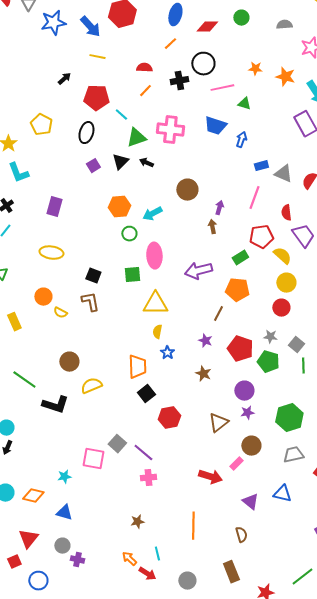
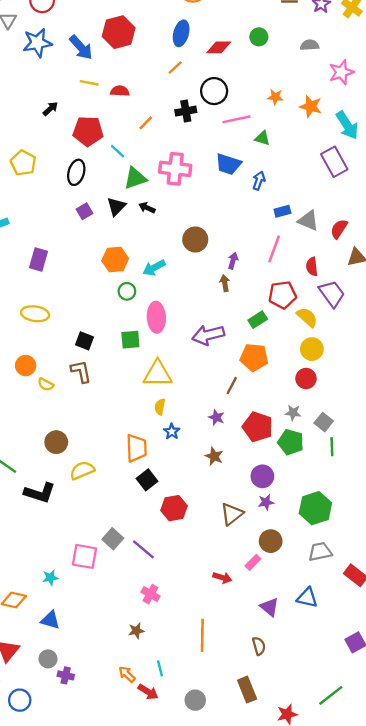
red semicircle: (144, 68) -> (120, 91), moved
red arrow: (210, 477) -> (222, 578), size x0.7
pink cross: (148, 478) -> (150, 594), moved, turned 35

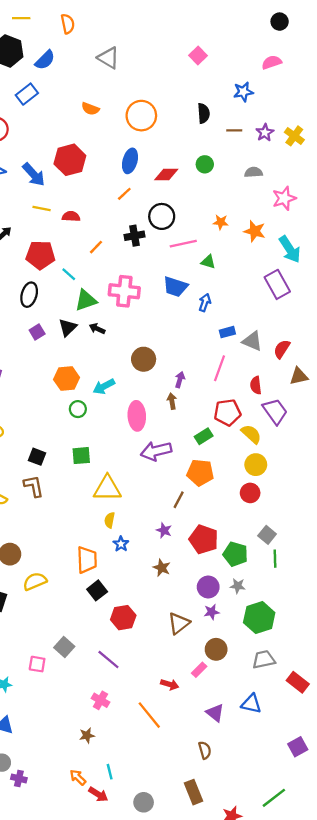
pink ellipse: (156, 317) -> (137, 416), moved
gray star: (293, 413) -> (238, 586), moved
purple line: (143, 549) -> (108, 660), moved
pink square: (85, 556) -> (37, 664), size x0.7
orange line: (202, 635) -> (149, 715), moved, turned -40

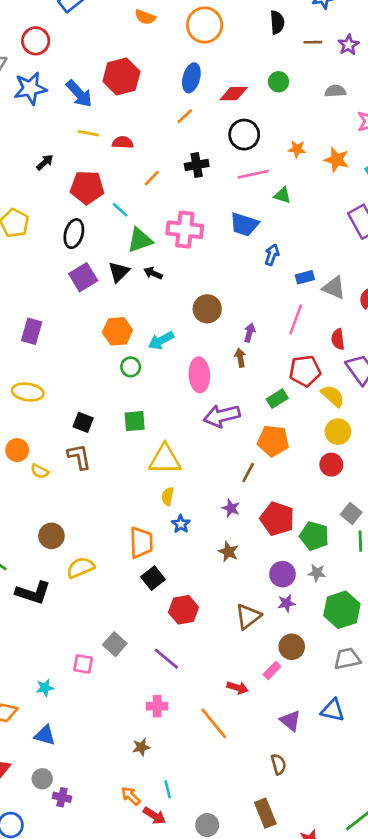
black circle: (162, 216) -> (244, 135), moved
blue arrow: (205, 303) -> (272, 255), moved
purple square: (37, 332) -> (83, 277), size x1.5
pink cross: (101, 700) -> (157, 706), turned -30

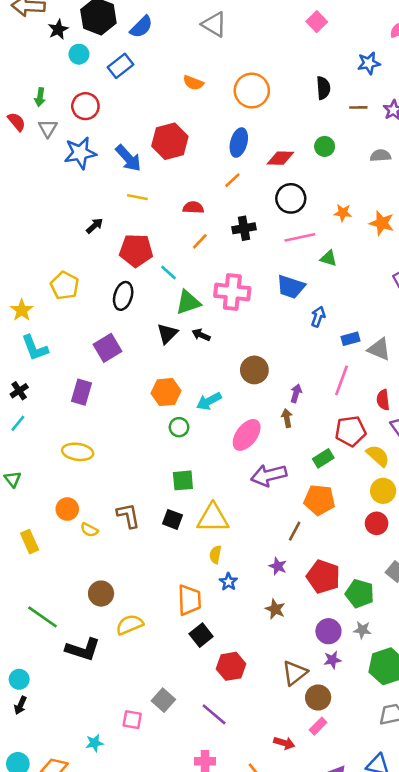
red semicircle: (123, 143) -> (193, 208), moved
purple square: (83, 277) -> (108, 348), moved
pink ellipse: (199, 375) -> (247, 435), turned 40
black square: (83, 422) -> (173, 519), moved
brown circle: (292, 647) -> (318, 697), moved

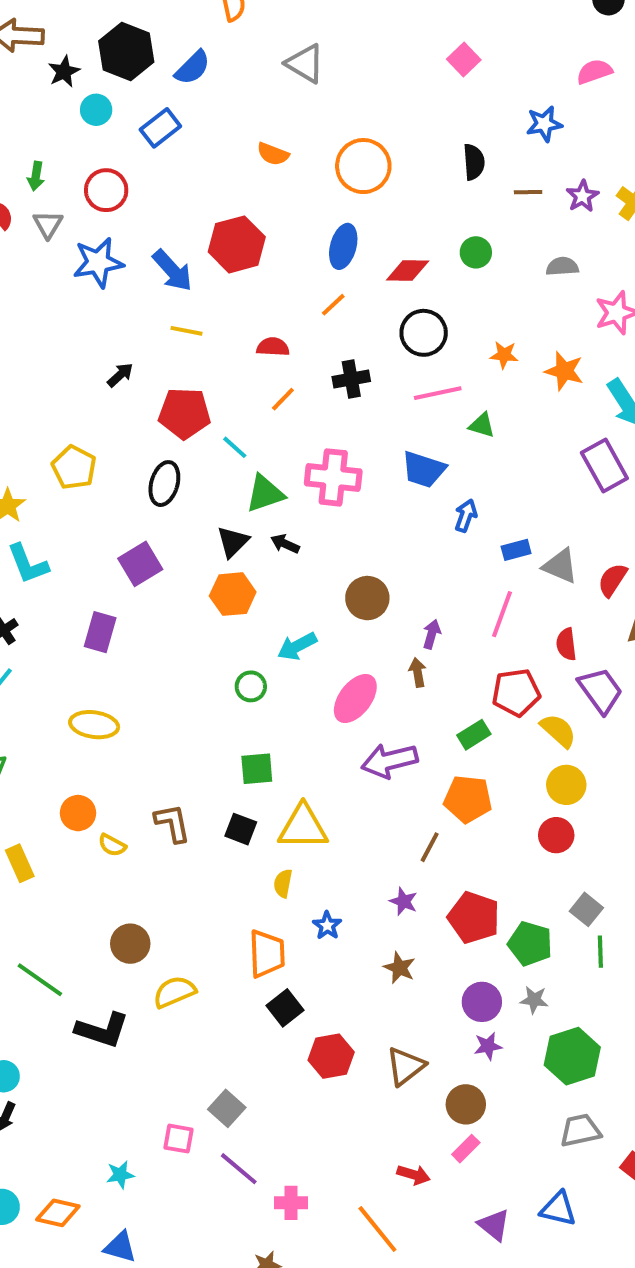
orange hexagon: (166, 392) -> (233, 594), moved
yellow semicircle: (215, 555) -> (283, 883), moved
brown triangle: (295, 673) -> (406, 1066), moved
purple line: (214, 714) -> (239, 1169), moved

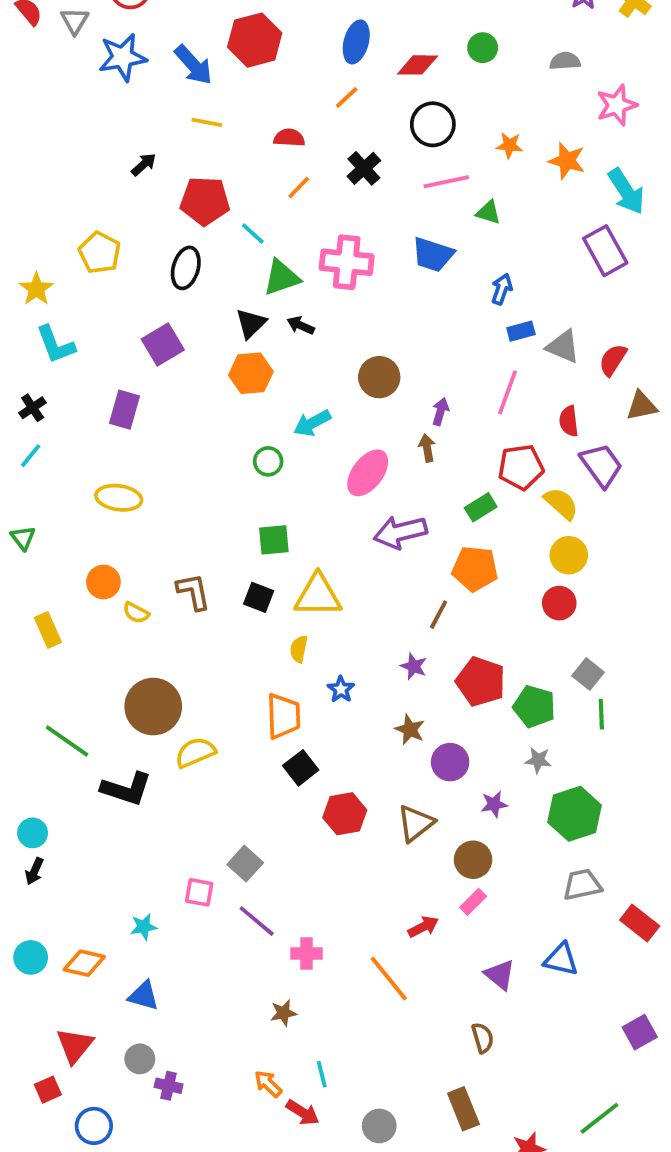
black cross: (351, 379) -> (364, 168), turned -32
blue arrow: (466, 516) -> (502, 289), moved
brown circle: (130, 944) -> (153, 707), size x1.5
purple circle: (482, 1002) -> (450, 762), moved
red arrow: (414, 1175) -> (423, 927), turned -44

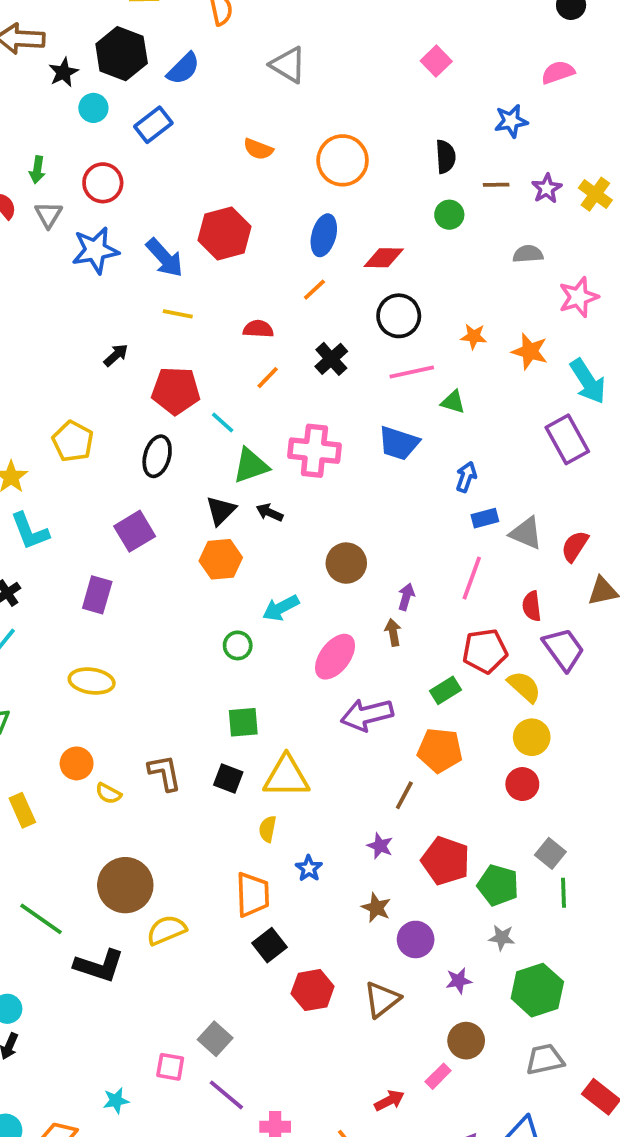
green circle: (483, 48) -> (449, 215), moved
brown circle: (473, 860) -> (466, 1041), moved

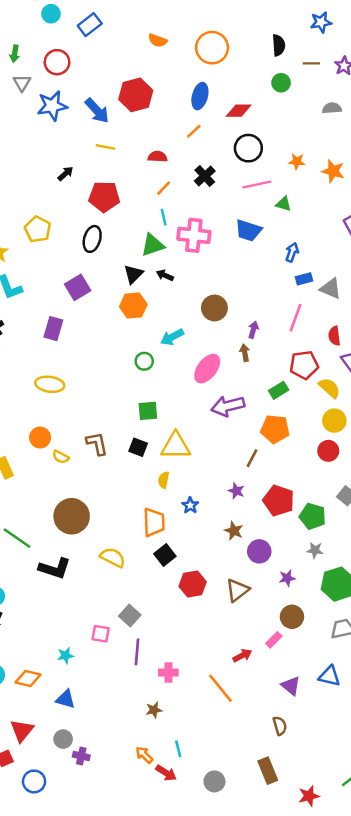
cyan line: (223, 423) -> (164, 217), moved, turned 35
yellow semicircle: (166, 930) -> (113, 557), moved, turned 50
purple line: (226, 1095) -> (137, 652), turned 55

